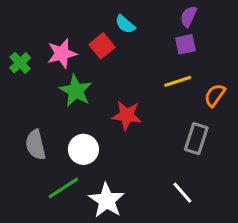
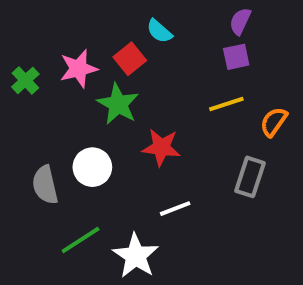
green star: (76, 91) -> (118, 104), moved
white circle: (83, 149) -> (92, 167), moved
white line: (182, 193) -> (175, 209), moved, turned -70

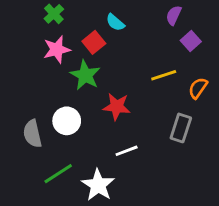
purple square: (236, 57) -> (191, 41), moved, turned -30
green cross: (25, 80) -> (54, 14), moved

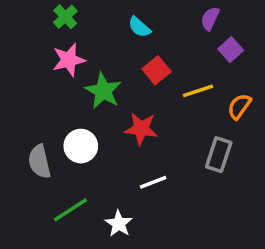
red square: (94, 42) -> (157, 70), moved
white star: (98, 185) -> (119, 224), size x0.7

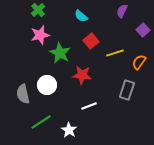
purple square: (231, 50) -> (143, 30), moved

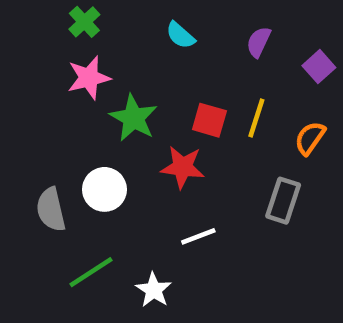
purple semicircle: (122, 11) -> (259, 42), moved
red square: (91, 41) -> (209, 120), moved, turned -35
yellow line: (115, 53) -> (256, 118), turned -54

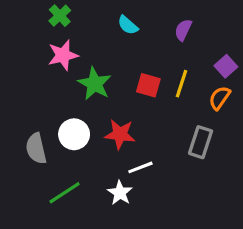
purple square: (319, 67) -> (226, 66), moved
red star: (183, 167) -> (120, 134), moved
white star: (154, 290) -> (120, 193), moved

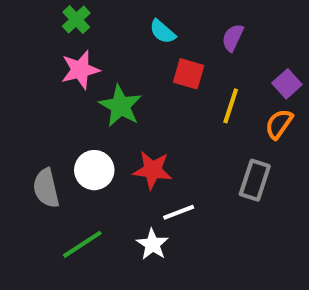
red square: (148, 85) -> (189, 74), moved

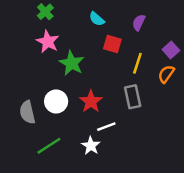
pink star: (80, 70) -> (48, 42), turned -30
red star: (152, 170) -> (91, 101), turned 30
gray rectangle: (255, 180) -> (133, 97), moved, turned -30

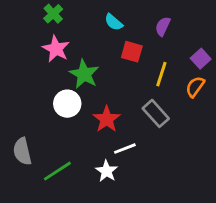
gray rectangle: (133, 97) -> (156, 113), turned -30
white circle: (56, 101) -> (67, 104), moved
gray semicircle: (27, 112) -> (22, 151), moved

